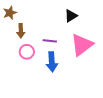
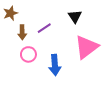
black triangle: (71, 16) -> (75, 16), turned -32
purple line: (50, 41) -> (44, 28), moved, turned -40

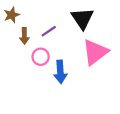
black triangle: (75, 16) -> (82, 18), size x1.5
pink circle: (28, 54) -> (41, 57), moved

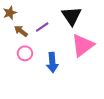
brown arrow: (24, 36) -> (21, 31), turned 128
pink circle: (41, 57) -> (25, 53), moved

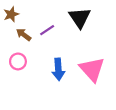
pink triangle: (83, 45) -> (92, 69), moved, turned -35
pink circle: (25, 53) -> (18, 61), moved

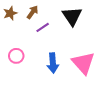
brown arrow: (24, 35) -> (32, 12), moved, turned 88

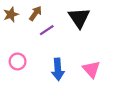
pink triangle: (83, 63) -> (91, 69), size x0.7

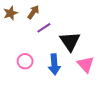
black triangle: (79, 18) -> (70, 41), moved
pink circle: (18, 61) -> (25, 61), moved

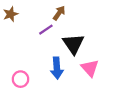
brown arrow: (33, 12) -> (59, 13), moved
pink circle: (25, 61) -> (20, 79), moved

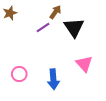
black triangle: (73, 44) -> (74, 28), moved
blue arrow: (57, 68) -> (53, 79), moved

